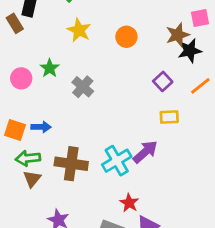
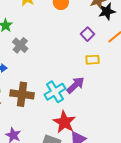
gray cross: (83, 87) -> (20, 45), moved
red star: (129, 203) -> (64, 122), size x1.6

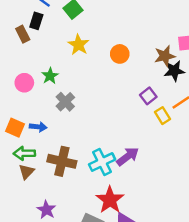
yellow rectangle: (93, 60) -> (162, 116), moved, turned 56

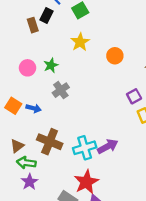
green arrow: (24, 153) -> (26, 163), moved

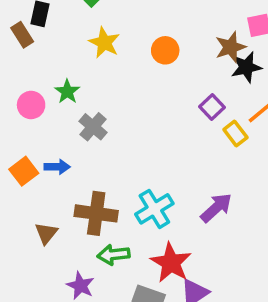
orange square: (13, 106) -> (24, 171), turned 35
purple arrow: (108, 146) -> (216, 208), moved
green arrow: (26, 163) -> (114, 255), moved

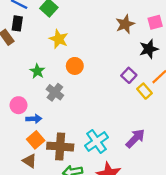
brown star: (231, 47) -> (125, 24), moved
orange circle: (165, 50) -> (75, 66), moved
pink circle: (31, 105) -> (19, 105), moved
orange square: (24, 171) -> (36, 140), moved
brown triangle: (46, 233) -> (30, 161), turned -32

